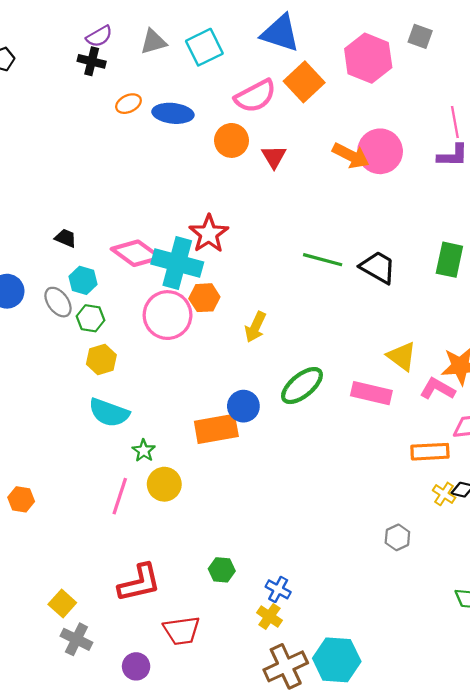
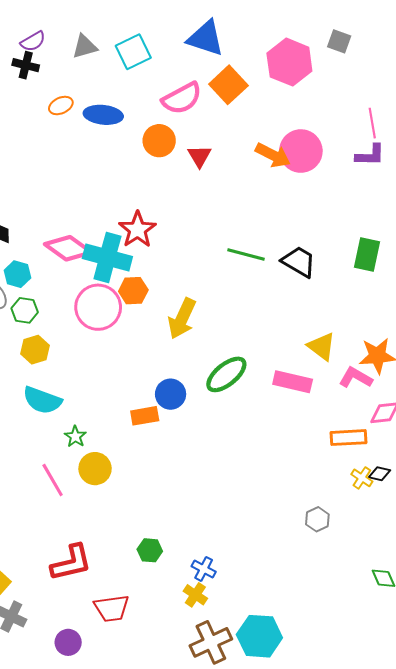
yellow arrow: (255, 327) -> (182, 319), size x1.4
orange rectangle: (216, 429) -> (145, 416), size x0.7
pink line: (120, 496) -> (53, 480), turned -48

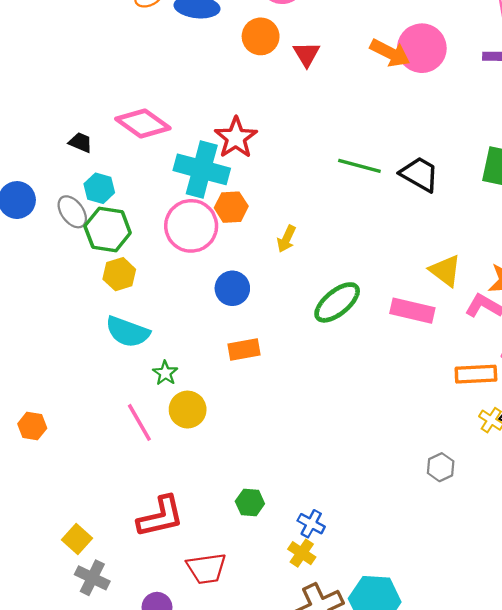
pink diamond: (68, 248) -> (143, 124), moved
green hexagon: (25, 310) -> (108, 229), size x1.5
yellow arrow: (182, 319) -> (286, 239), size x0.6
blue circle: (171, 394) -> (232, 288), moved

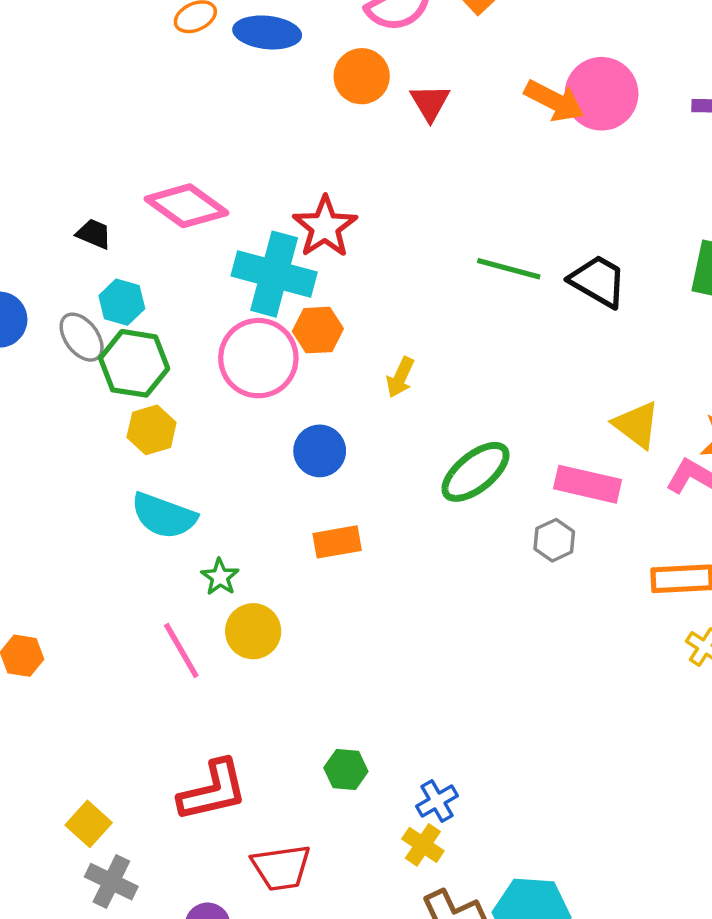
gray hexagon: (441, 467) -> (554, 540), moved
blue cross: (311, 524) -> (437, 801), turned 32

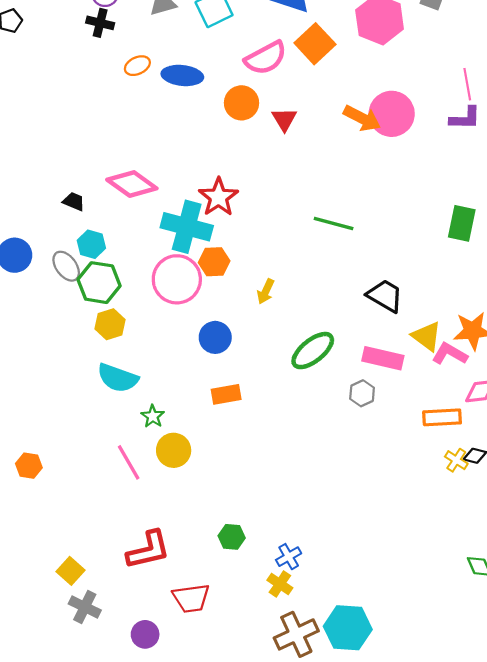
black trapezoid: (598, 281) -> (385, 296), moved
yellow triangle: (637, 425) -> (427, 336), moved

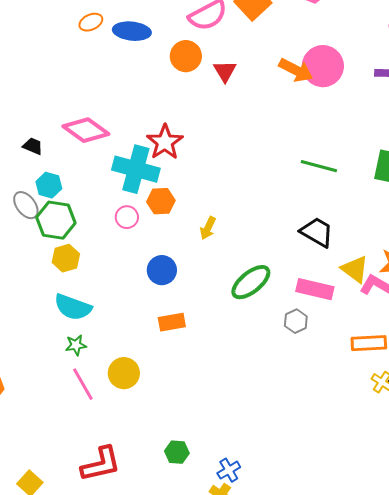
green line: (334, 223) -> (319, 166), moved
pink circle: (177, 279) -> (127, 217), size x0.5
green star: (153, 416) -> (76, 345), moved, turned 30

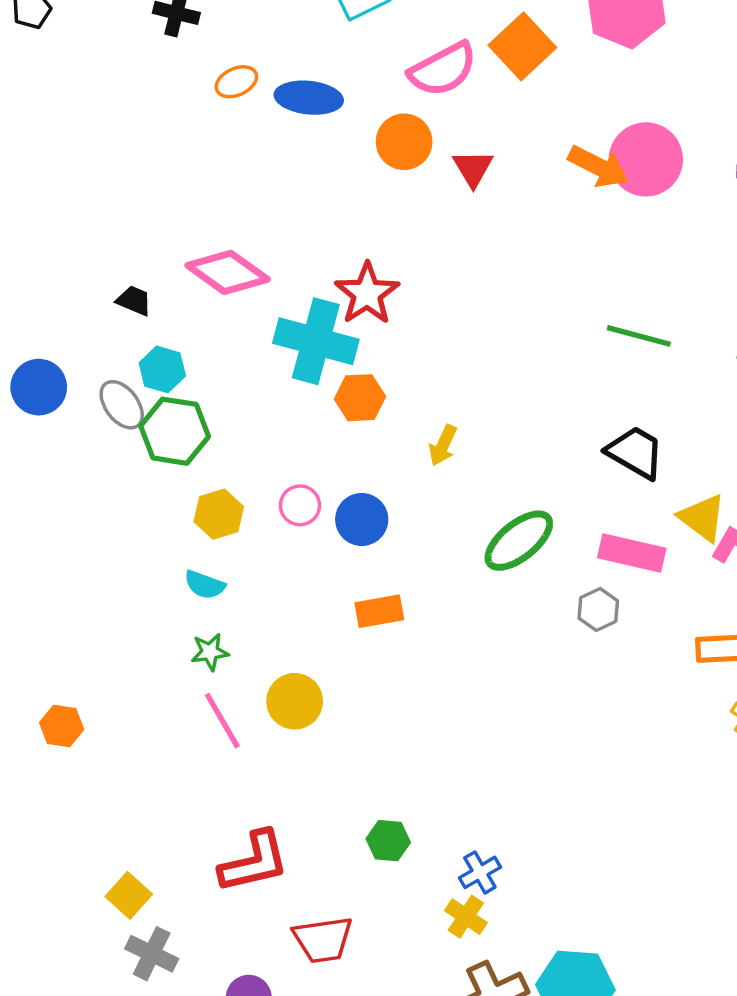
pink circle: (127, 217) -> (300, 505), moved
yellow hexagon: (66, 258) -> (219, 514), moved
cyan semicircle: (73, 307) -> (205, 585), size x0.6

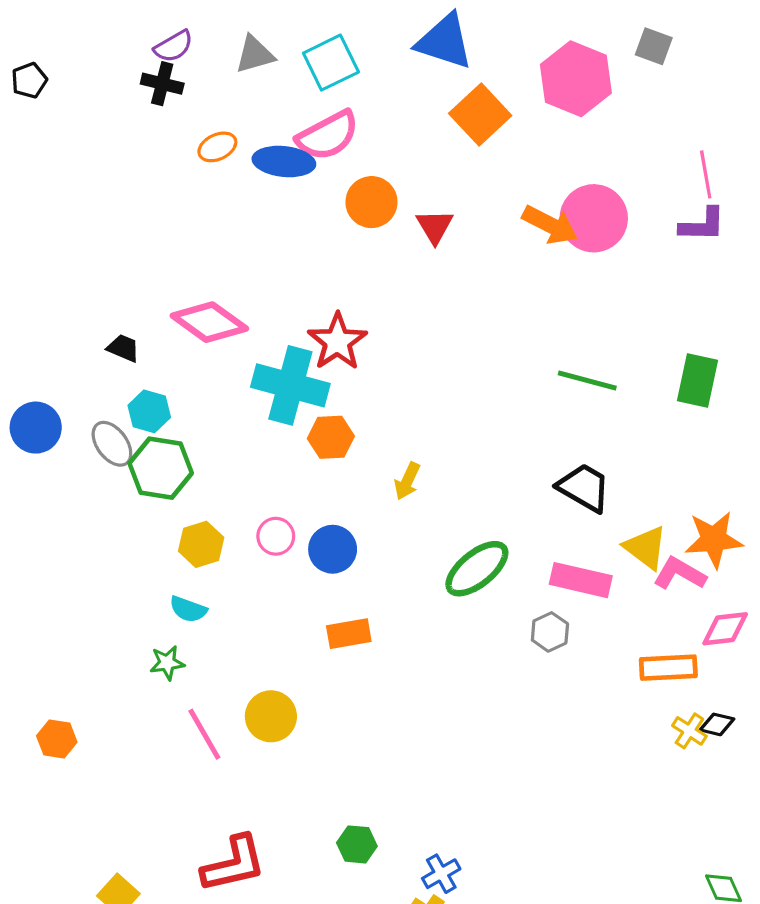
pink semicircle: (443, 69) -> (328, 136), moved
green star: (210, 652) -> (167, 663), moved

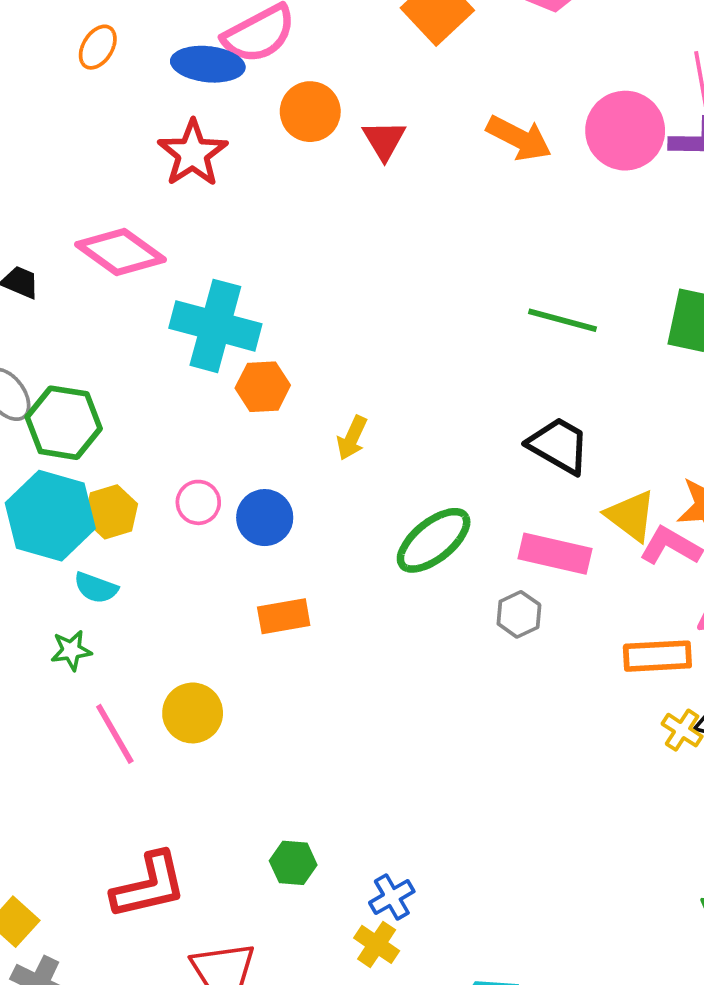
orange ellipse: (217, 147) -> (98, 47), moved, turned -33
pink circle: (594, 218) -> (625, 131), moved
red star: (337, 342) -> (193, 153), moved
cyan hexagon: (149, 411) -> (50, 516), moved, size x1.8

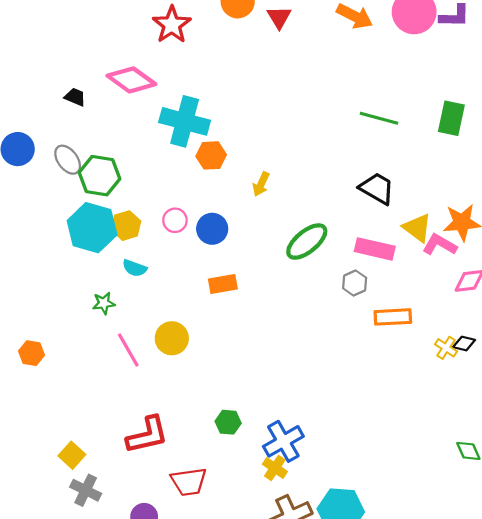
cyan semicircle: (96, 588) -> (135, 268), moved
orange rectangle: (657, 656) -> (393, 317), moved
blue cross: (392, 897) -> (283, 441), size x1.6

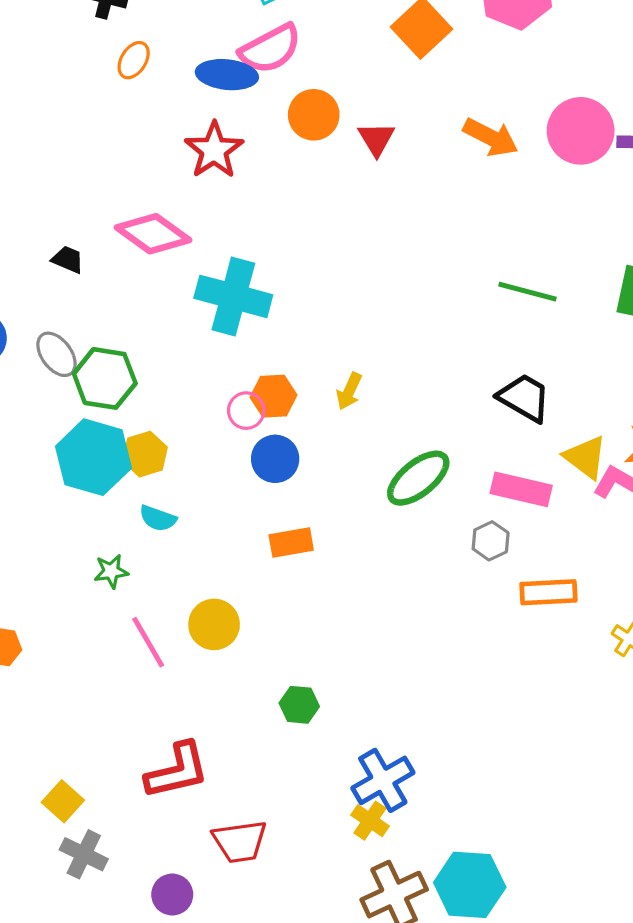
orange hexagon: (211, 155) -> (274, 396), moved
pink circle: (175, 220) -> (246, 411), moved
green hexagon: (228, 422) -> (299, 705), moved

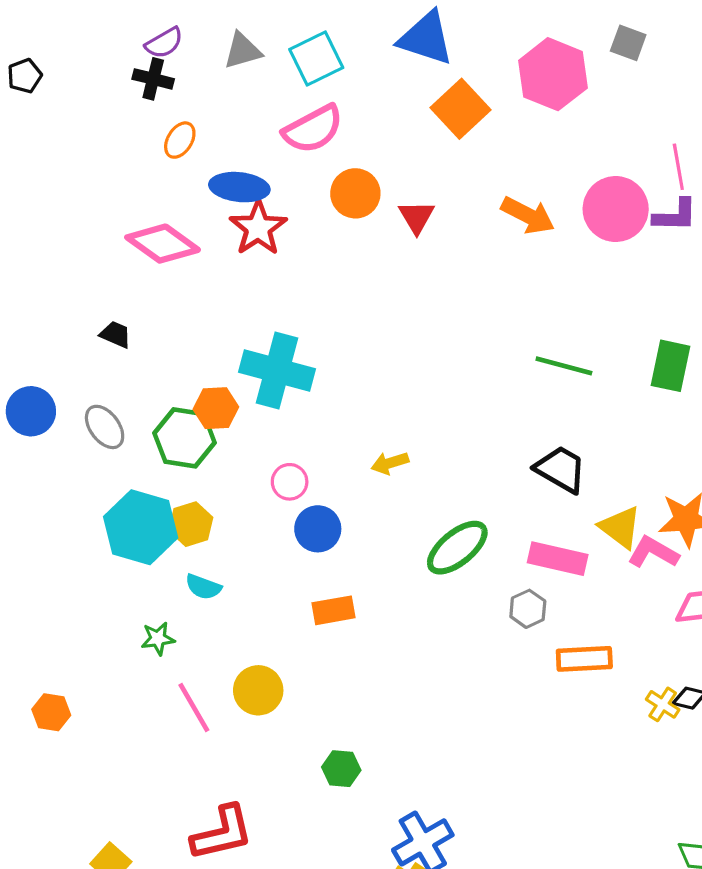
blue ellipse: (227, 75) -> (239, 187), moved
pink diamond: (153, 234) -> (163, 244), moved
green hexagon: (105, 378) -> (185, 438), moved
yellow arrow: (349, 391) -> (390, 463), turned 48
orange hexagon: (274, 396) -> (216, 408), moved

